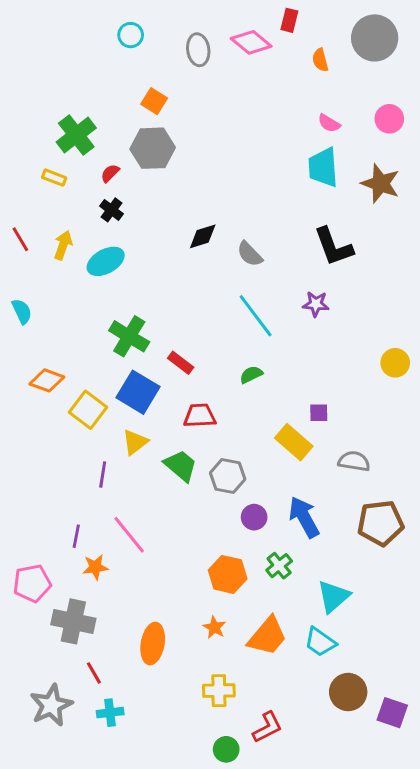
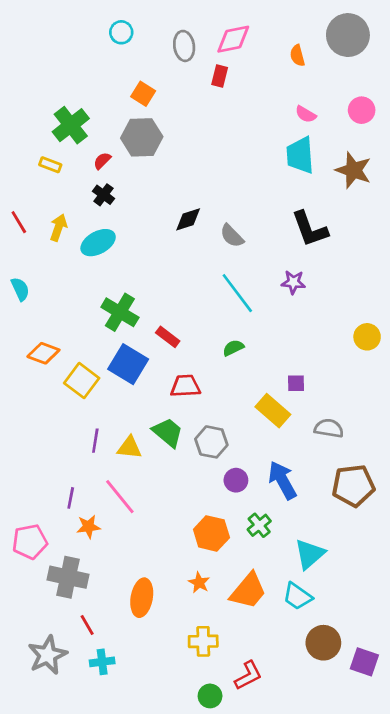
red rectangle: (289, 20) -> (220, 76), moved
pink diamond: (251, 42) -> (233, 39), turned -51
yellow triangle: (135, 442) -> (129, 447), moved, turned 44

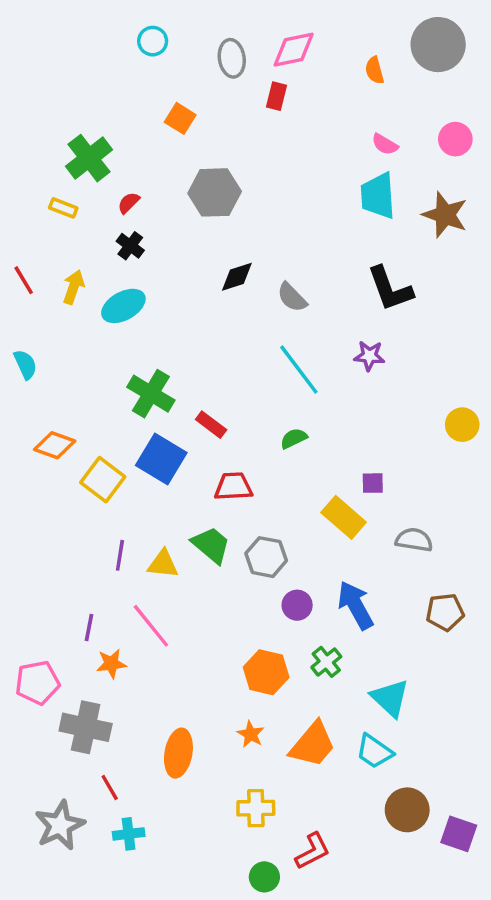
gray hexagon: (142, 137) -> (215, 192), moved
brown pentagon: (353, 486) -> (445, 612), size x0.7
cyan triangle: (310, 554) -> (390, 698), turned -36

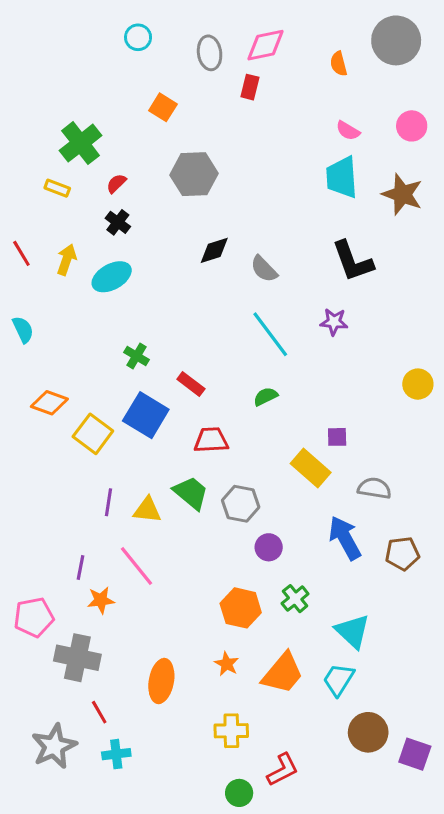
green cross: (151, 394) -> (136, 356), size x0.6
blue arrow: (356, 605) -> (345, 538), moved
cyan trapezoid: (374, 751) -> (339, 679), turned 87

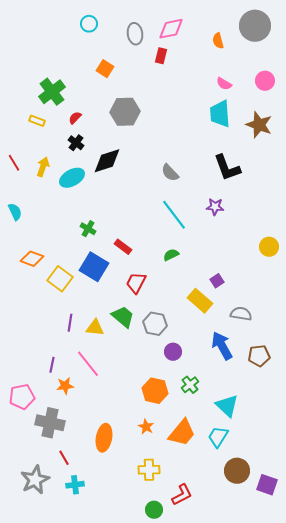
black diamond: (214, 250) -> (107, 161), moved, size x1.4
purple square: (337, 437) -> (217, 281), turned -32
red trapezoid: (211, 440) -> (136, 283), turned -60

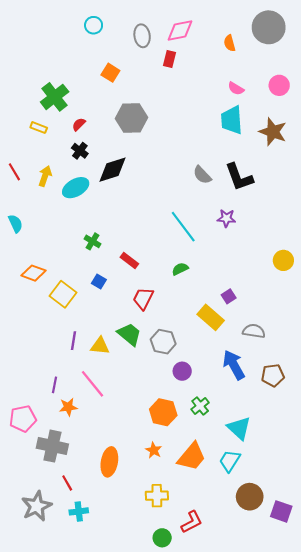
gray semicircle: (170, 173) -> (202, 175), moved
blue square: (94, 267) -> (99, 282), size x0.5

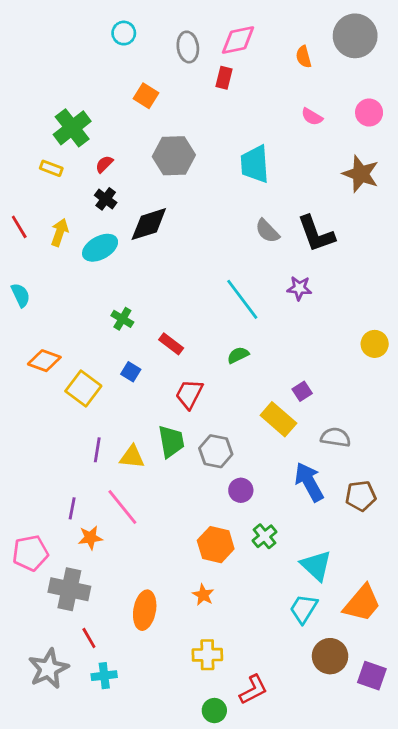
cyan trapezoid: (232, 120) -> (255, 164), moved
green trapezoid: (129, 334) -> (171, 441), turned 40
orange trapezoid: (192, 457) -> (362, 603), moved

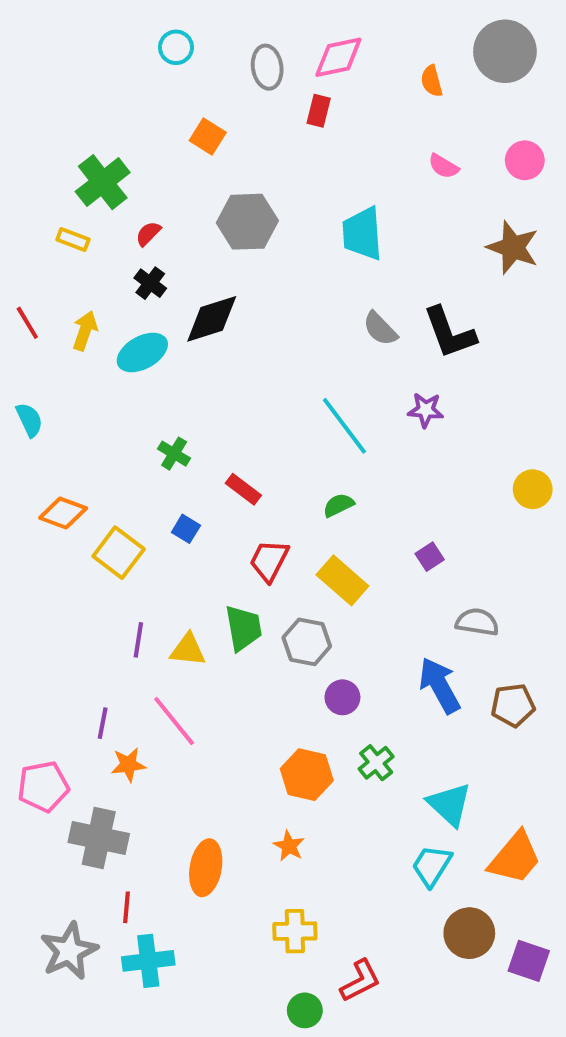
yellow rectangle: (278, 419) -> (342, 580), moved
red line: (89, 638) -> (126, 907), turned 35
cyan cross: (104, 676) -> (148, 961), size x1.4

